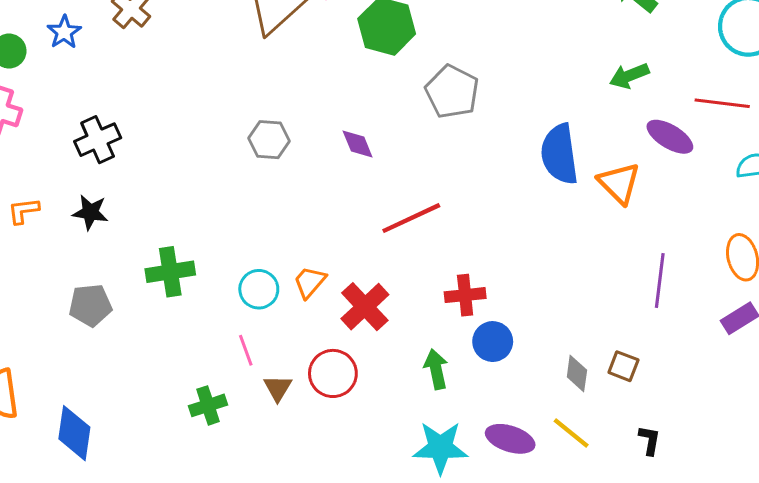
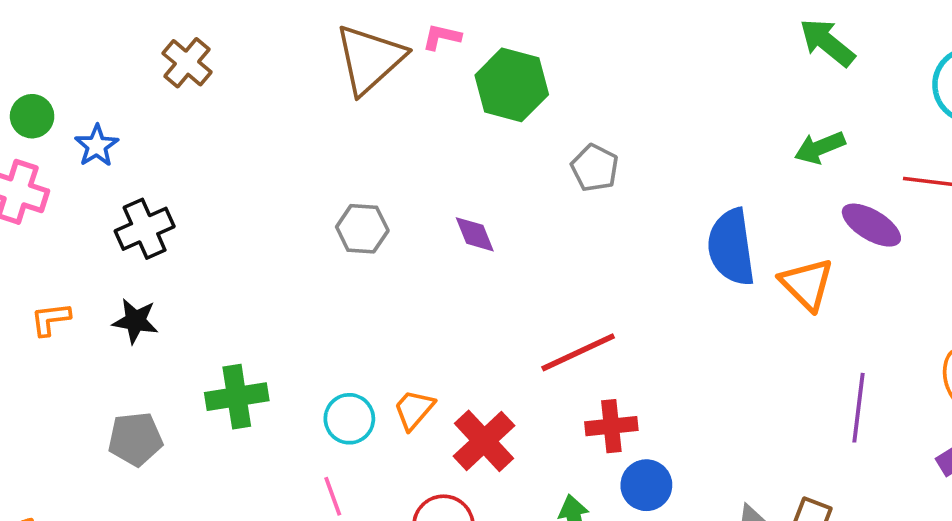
blue star: (64, 32) -> (97, 146), moved
gray pentagon: (452, 92) -> (595, 168), size x0.7
red line: (411, 218) -> (578, 352), moved

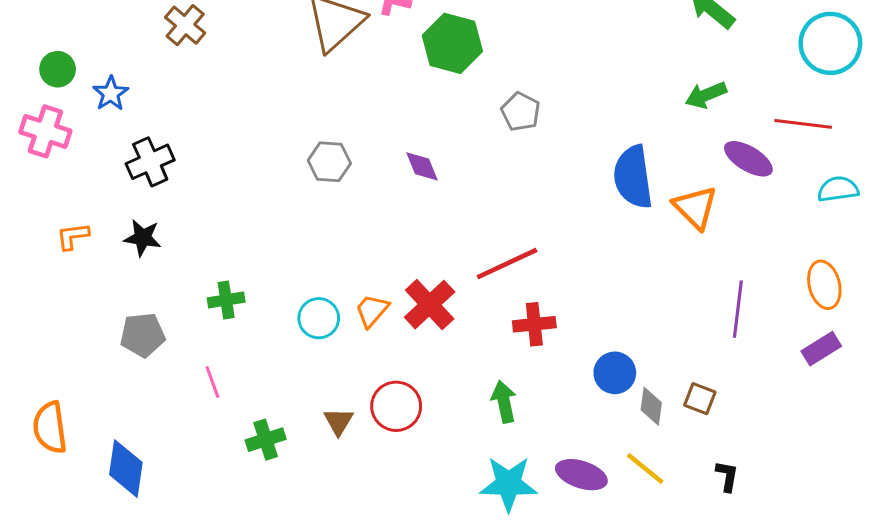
green cross: (237, 397) -> (226, 300), size x0.7
red cross: (484, 441) -> (430, 305), moved
blue circle: (646, 485) -> (615, 373), moved
pink line: (333, 496) -> (212, 382), moved

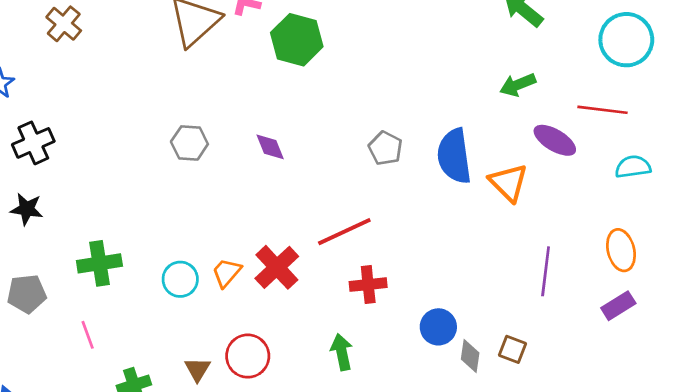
gray pentagon: (521, 112) -> (385, 148), moved
green cross: (226, 300) -> (99, 263), size x1.4

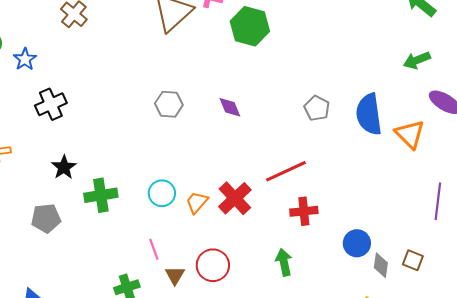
black star: (27, 209) -> (64, 167), moved, turned 30
cyan circle: (180, 279) -> (162, 193), moved
pink line: (88, 335) -> (154, 249), moved

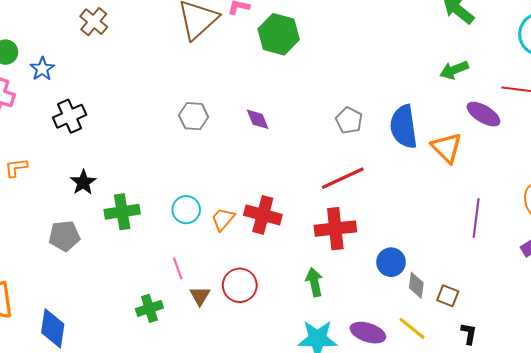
red line: (286, 171) -> (343, 178), moved
red cross: (235, 198) -> (263, 215), turned -32
red cross: (304, 211) -> (335, 229), size x1.4
brown square: (413, 260) -> (448, 296), moved

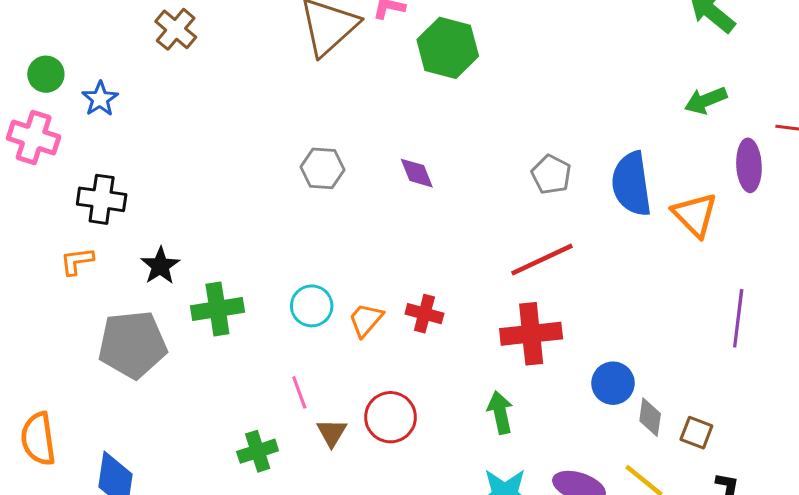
purple ellipse: (483, 114) -> (749, 165), turned 56
black cross: (70, 116) -> (102, 199), moved, turned 32
orange L-shape: (16, 168) -> (77, 261), moved
red cross: (263, 215) -> (424, 314), size x0.7
gray pentagon: (64, 236) -> (132, 345), size x1.5

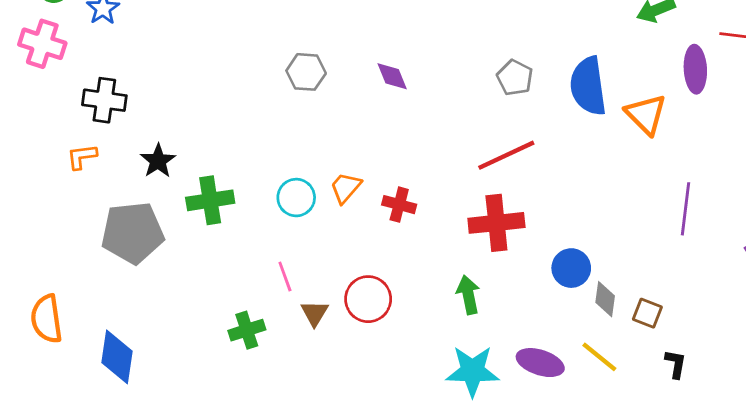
orange trapezoid: (366, 320) -> (346, 188), moved

